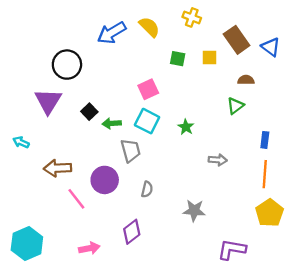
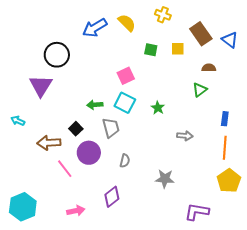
black square: (89, 112) -> (76, 129), moved

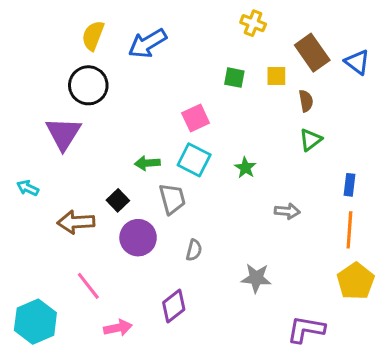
yellow semicircle: (127, 23) -> (93, 36), moved, turned -114
brown semicircle: (209, 68) -> (306, 101), moved, turned 80
pink line: (65, 169) -> (88, 286), moved

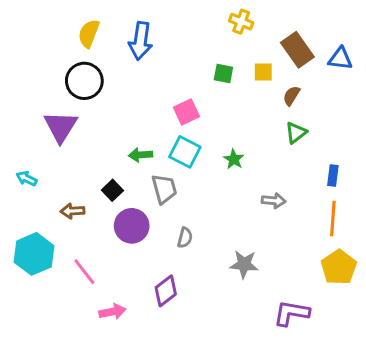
blue arrow: (147, 43) -> (141, 41), turned -51
blue triangle: (357, 62) -> (340, 59), turned -30
brown semicircle: (306, 101) -> (291, 96), turned -138
brown arrow: (76, 222) -> (72, 211), size x0.7
cyan hexagon: (35, 322) -> (34, 254), moved

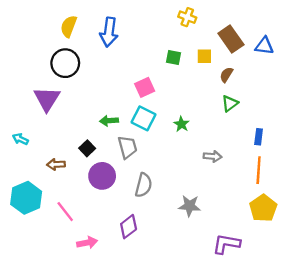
gray semicircle: (185, 238) -> (143, 185), size x1.5

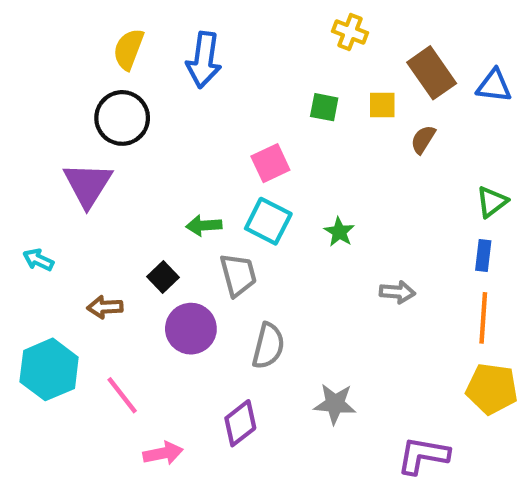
green triangle: (230, 103) -> (492, 202), moved
gray star: (190, 206) -> (335, 404), moved
yellow pentagon: (263, 208) -> (492, 389), turned -30

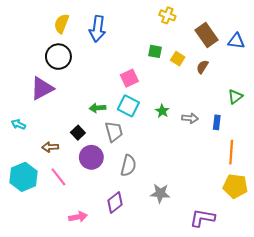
yellow square: (382, 105) -> (178, 59), moved, turned 32
purple triangle: (88, 185) -> (42, 88), turned 30
blue rectangle: (483, 256) -> (217, 122), moved
gray arrow: (397, 292) -> (190, 118), moved
pink line: (122, 395) -> (58, 177), moved

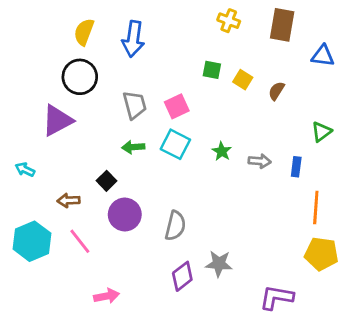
brown rectangle: (206, 35) -> (282, 25), moved, turned 45
gray trapezoid: (114, 132) -> (135, 105), moved
purple diamond: (115, 203) -> (182, 276), moved

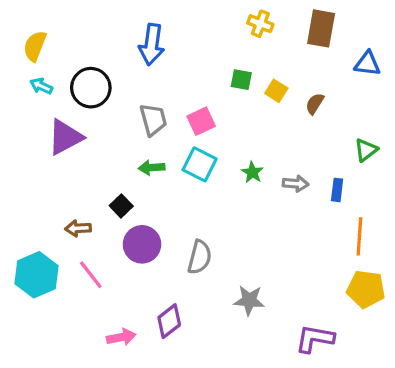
yellow semicircle: (84, 32) -> (35, 46), moved
cyan arrow: (25, 170) -> (41, 86), moved
purple diamond: (182, 276) -> (169, 321), moved

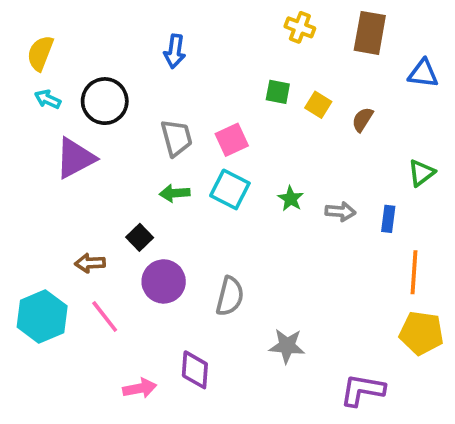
blue arrow: (152, 44) -> (175, 51), size x0.7
purple diamond: (169, 321) -> (195, 370), turned -48

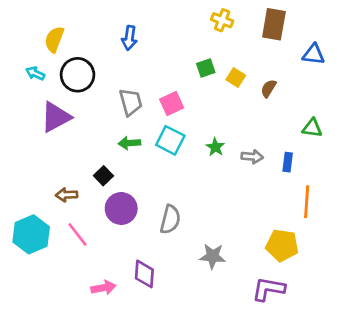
yellow semicircle: (40, 53) -> (54, 39), moved
green square: (278, 92) -> (206, 68), turned -30
green triangle: (421, 173) -> (312, 128), turned 45
yellow pentagon: (421, 333) -> (282, 245), moved

